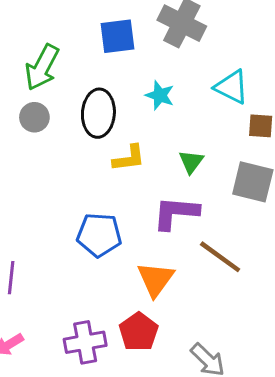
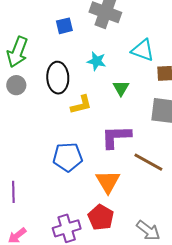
blue square: (118, 36) -> (64, 26), size x0.7
green triangle: (191, 162) -> (121, 88), moved

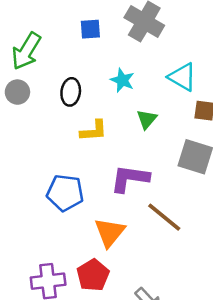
black ellipse: (58, 78) -> (71, 92), size x0.7

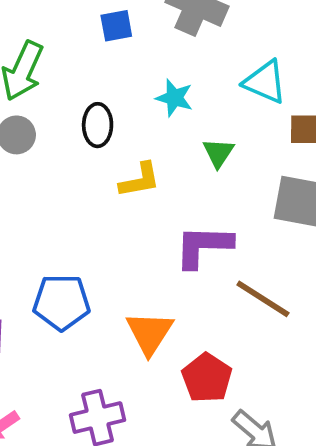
blue pentagon: (65, 193) -> (62, 302), moved
orange triangle: (110, 232) -> (150, 333), moved
red pentagon: (93, 275) -> (207, 378), moved

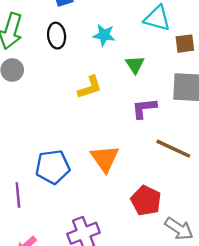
black ellipse: (98, 125) -> (57, 36), moved
purple L-shape: (203, 246) -> (144, 108), moved, size x0.7
orange triangle: (150, 333) -> (105, 159), moved

